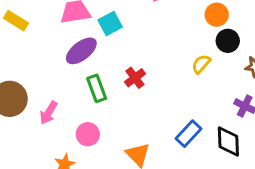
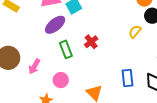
blue rectangle: (188, 134) -> (128, 78), turned -48

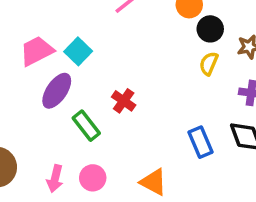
yellow semicircle: (135, 32) -> (209, 63), moved
pink arrow: (34, 66) -> (55, 179), moved

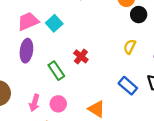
yellow semicircle: (209, 63) -> (130, 47), moved
purple ellipse: (57, 91) -> (26, 51), moved, turned -30
blue rectangle: (200, 142) -> (128, 86), turned -30

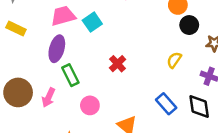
green rectangle: (56, 71) -> (70, 75), moved
pink arrow: (34, 103) -> (49, 97), moved
pink circle: (58, 104) -> (90, 105), moved

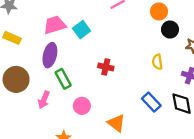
yellow semicircle: (174, 60) -> (157, 62), turned -40
red cross: (118, 64) -> (106, 67), turned -32
brown circle: (18, 92) -> (16, 79), moved

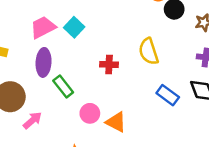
yellow semicircle: (157, 62) -> (149, 51), moved, size x1.5
pink arrow: (44, 100) -> (32, 120), moved, turned -144
orange triangle: (116, 123) -> (116, 122), moved

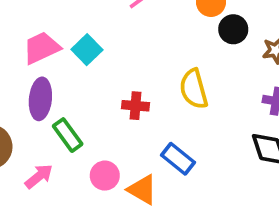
blue rectangle: (168, 95) -> (178, 159), moved
pink arrow: (32, 120) -> (39, 176), moved

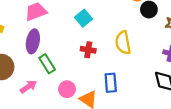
cyan square: (87, 50) -> (83, 18), moved
blue rectangle: (178, 159) -> (111, 83), turned 42

